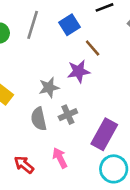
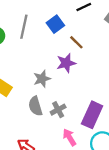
gray cross: (68, 115) -> (58, 110), moved
pink arrow: (60, 158) -> (69, 137), moved

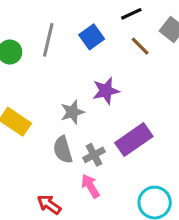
brown line: (76, 42) -> (140, 46), moved
purple rectangle: (92, 115) -> (134, 140), moved, turned 30
pink arrow: (69, 137) -> (90, 186), moved

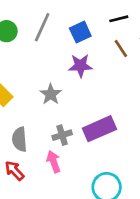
purple star: (106, 91) -> (80, 66), moved
gray star: (72, 112) -> (51, 94), turned -30
gray semicircle: (63, 150) -> (20, 139), moved

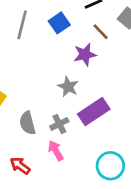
purple star: (80, 66) -> (85, 55), moved
gray star: (51, 94) -> (68, 87), moved
gray semicircle: (20, 139) -> (27, 123), moved

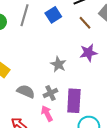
purple star: (85, 55) -> (88, 53), moved
purple rectangle: (94, 112) -> (74, 101), moved, turned -55
gray semicircle: (27, 123) -> (26, 91), turned 126

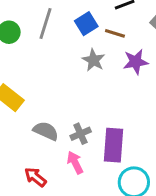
brown line: (85, 23) -> (115, 33), moved, turned -32
purple star: (88, 53) -> (136, 62), moved
gray star: (58, 64) -> (94, 60), moved

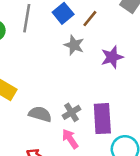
brown line: (115, 33) -> (90, 19), turned -60
purple star: (136, 62) -> (112, 57), moved

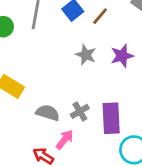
gray star: (74, 45) -> (86, 55), moved
pink arrow: (70, 139) -> (65, 139), moved, turned 72

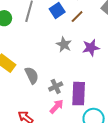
gray semicircle: (48, 113) -> (32, 75), moved, turned 42
pink arrow: (65, 139) -> (57, 106), moved

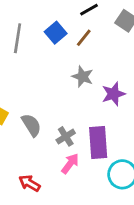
gray star: (64, 45) -> (83, 77), moved
purple star: (91, 48) -> (113, 94), moved

